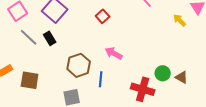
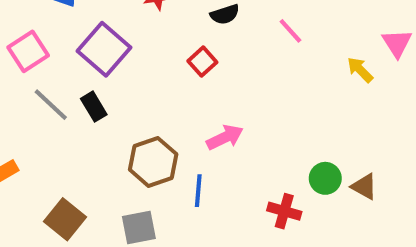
pink arrow: (114, 53) -> (225, 137), turned 126
brown square: (30, 80) -> (65, 219), moved, turned 30
red cross: (143, 89) -> (284, 211), size x0.7

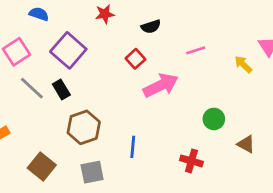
pink line: (290, 31) -> (196, 50), moved, turned -66
pink arrow: (225, 137) -> (161, 85), moved, size x1.4
brown hexagon: (153, 162) -> (84, 127), moved
green circle: (325, 178) -> (214, 119), moved

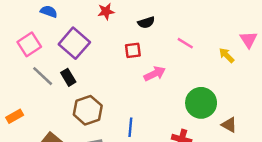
pink line: (196, 50) -> (185, 43), turned 49
red square: (135, 59) -> (133, 50), turned 35
pink arrow: (161, 85) -> (155, 74), size x0.7
green circle: (214, 119) -> (201, 103), size x1.6

